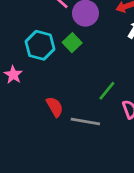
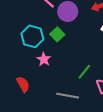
pink star: (13, 75) -> (44, 59), moved
red semicircle: (55, 107) -> (23, 84), moved

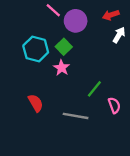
pink star: (44, 59) -> (61, 68), moved
red semicircle: (23, 84) -> (36, 103), moved

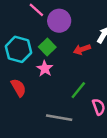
red arrow: (111, 15) -> (82, 49), moved
red semicircle: (36, 103) -> (18, 88), moved

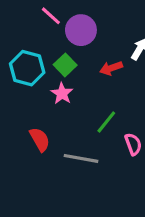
red semicircle: (18, 88) -> (40, 139), moved

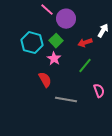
green line: (106, 122) -> (85, 66), moved
red semicircle: (40, 139) -> (45, 80), moved

